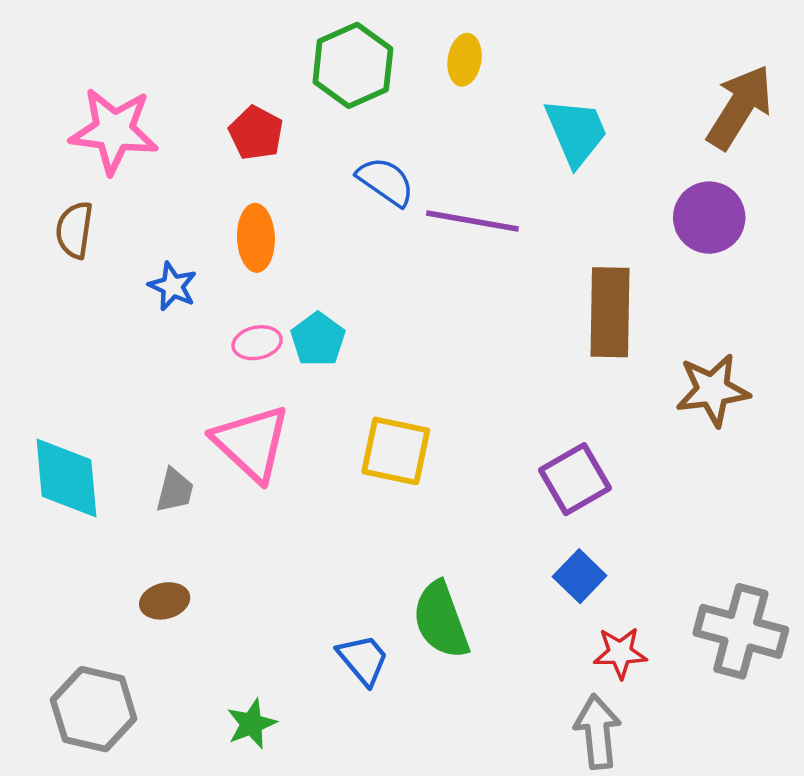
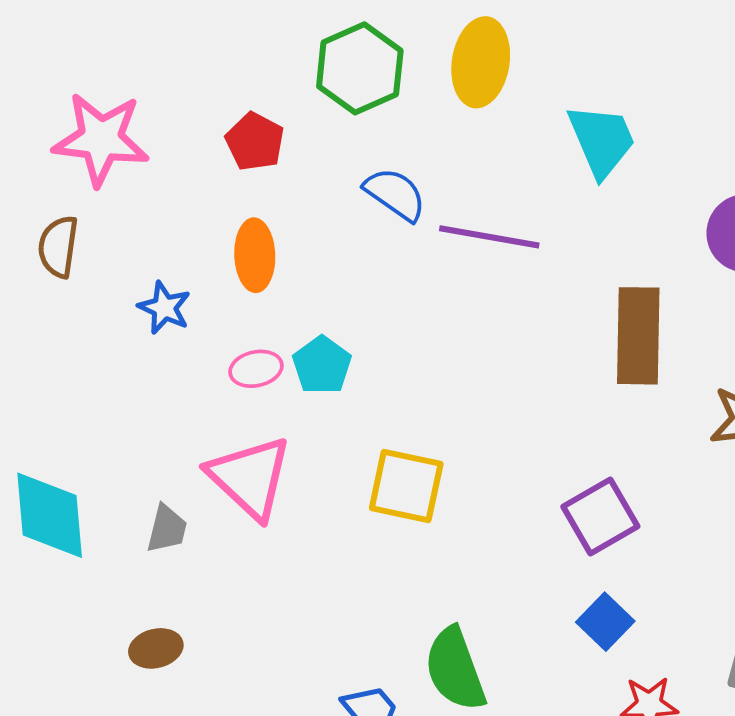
yellow ellipse: (465, 60) -> (481, 62), size x1.6

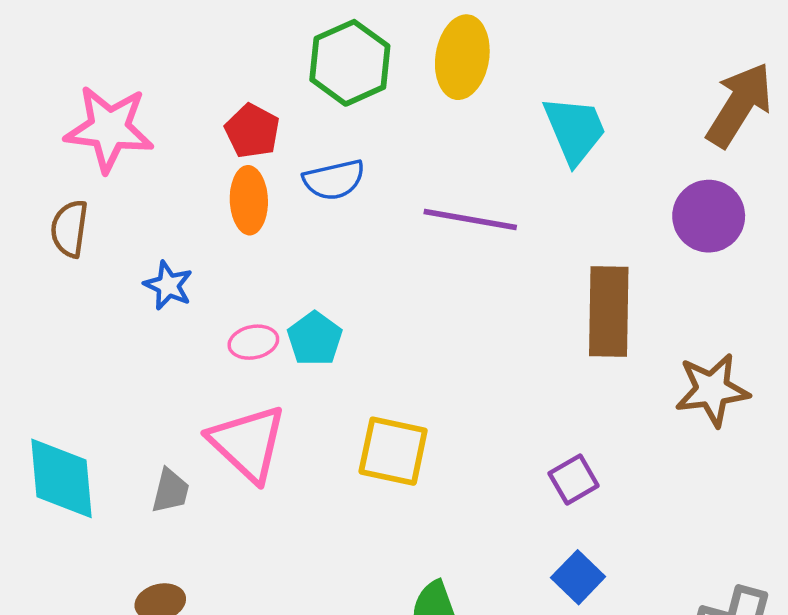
blue semicircle: (395, 194) -> (334, 180), moved, turned 132
orange ellipse: (255, 255) -> (249, 200), moved
purple square: (600, 517) -> (574, 480), size x0.7

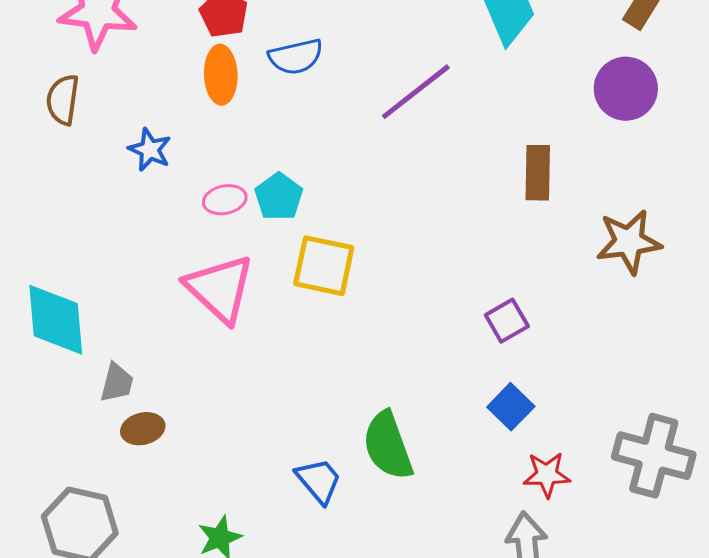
purple line: (470, 220) -> (416, 92), turned -48
brown rectangle: (609, 311) -> (538, 173), size x0.7
yellow square: (393, 451) -> (324, 266), moved
gray trapezoid: (170, 491) -> (117, 383), moved

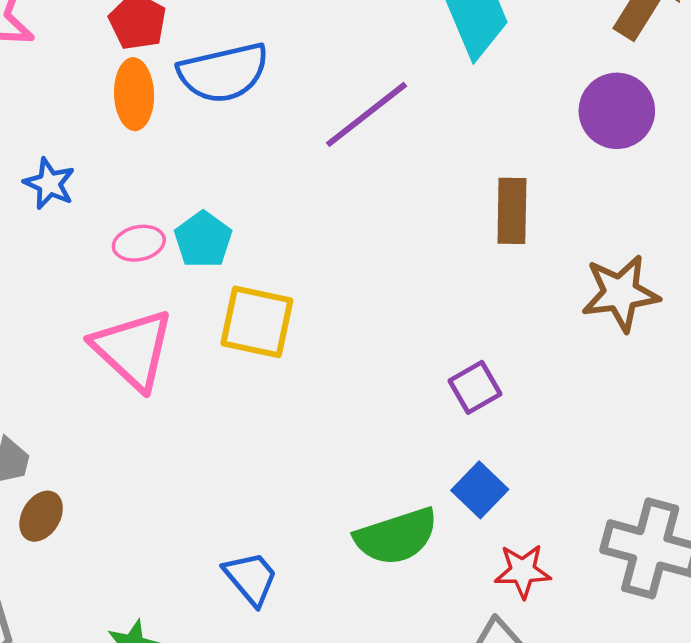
blue semicircle: (296, 57) -> (223, 73), size x1.4
brown ellipse: (143, 429) -> (41, 516), turned -45
green semicircle: (388, 446) -> (396, 536), moved, turned -88

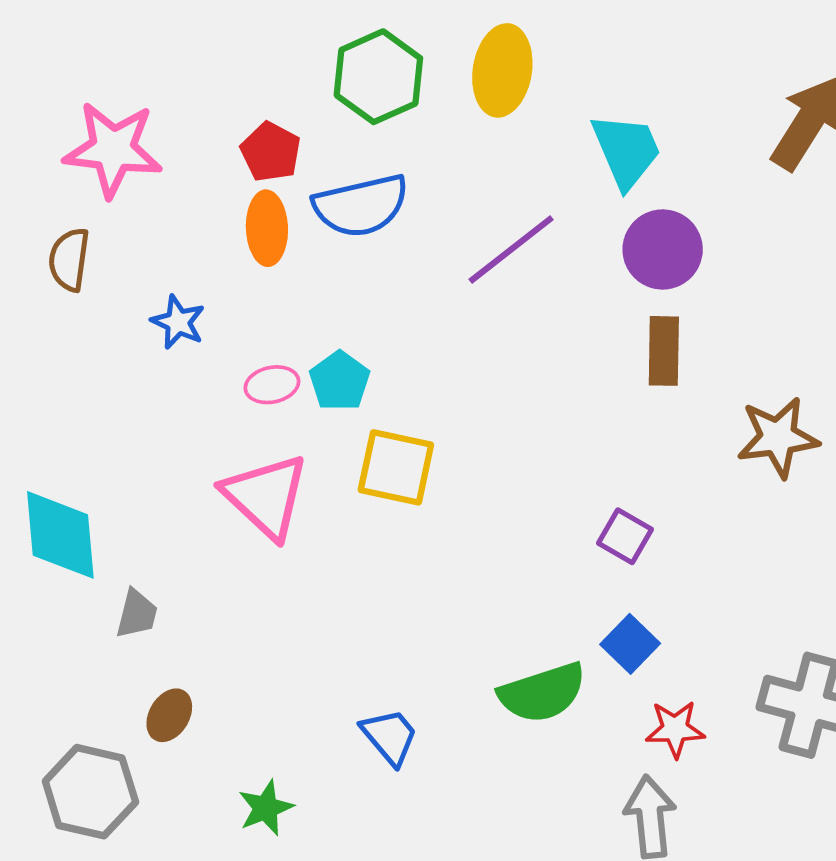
purple circle: (617, 111) -> (663, 249), moved
purple square: (475, 387) -> (625, 536), turned -30
brown ellipse: (41, 516) -> (169, 715), moved

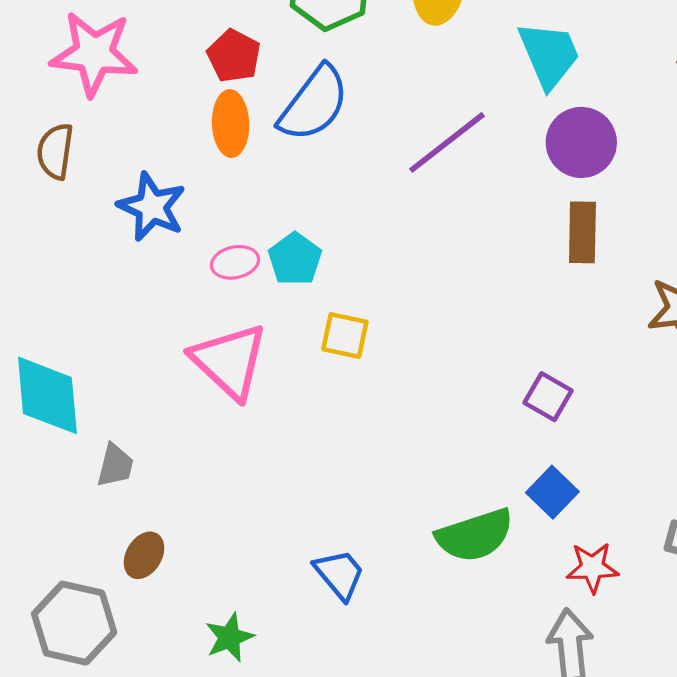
blue semicircle: (361, 206) -> (314, 104), turned -40
blue star: (178, 322) -> (152, 207), size x1.4
yellow square: (396, 467) -> (345, 336), size x0.7

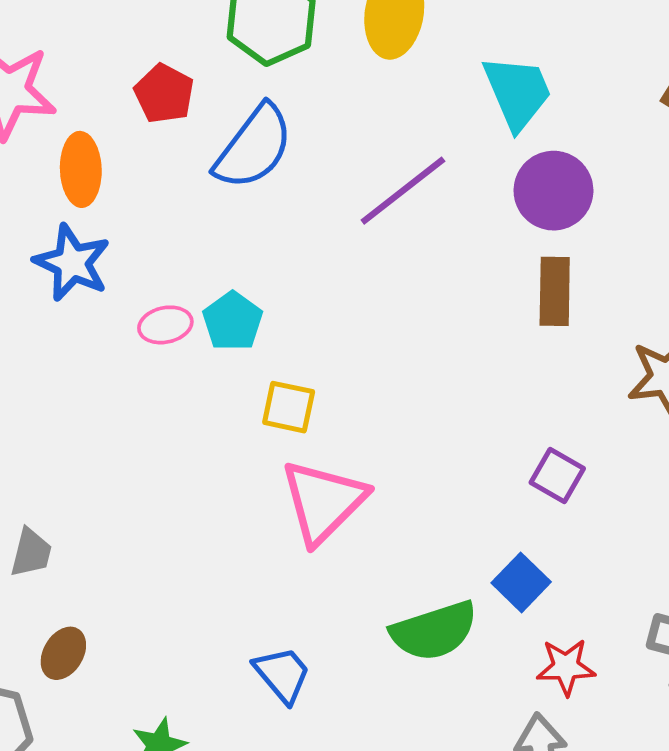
orange ellipse: (231, 124) -> (81, 169), moved
pink triangle: (229, 361) -> (323, 502), moved, turned 32
purple square: (548, 397) -> (557, 475), moved

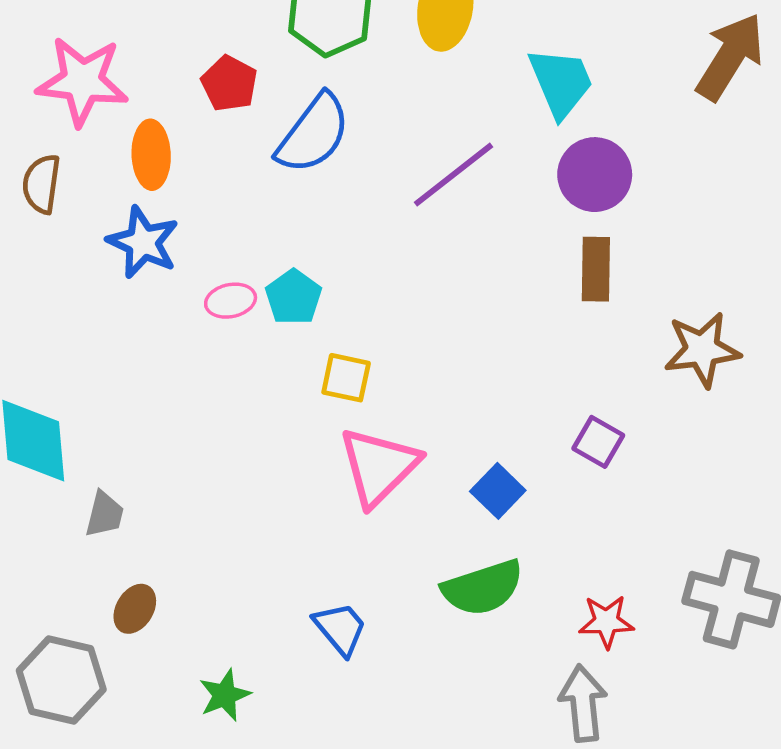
blue square: (521, 582) -> (498, 491), moved

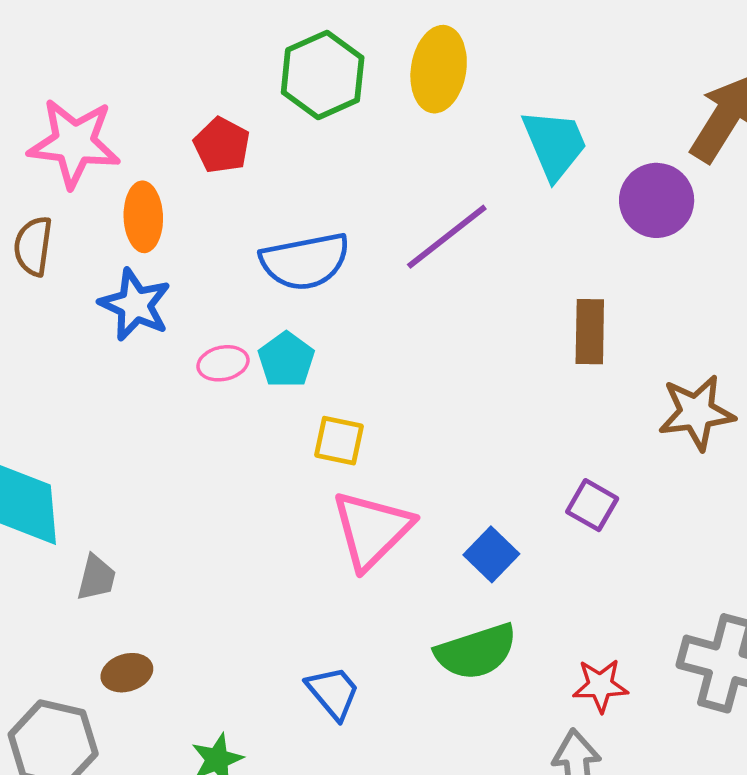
blue semicircle: (313, 134) -> (305, 261), moved, turned 42
purple circle: (595, 175) -> (657, 200), moved
brown ellipse: (135, 609) -> (127, 673), turned 42

